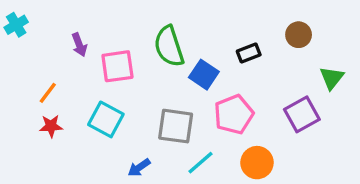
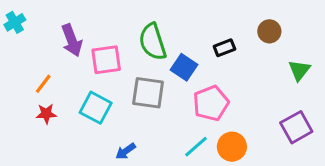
purple arrow: (79, 45) -> (72, 40), size x1.5
purple square: (302, 114) -> (296, 127), moved
gray square: (176, 126) -> (148, 93), moved
cyan line: (201, 163) -> (196, 147), moved

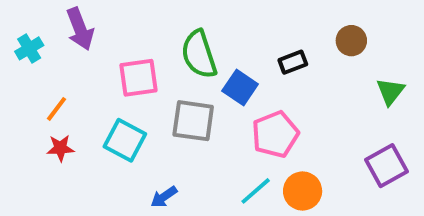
cyan cross: (15, 22) -> (29, 48), moved
purple arrow: (72, 40) -> (80, 29), moved

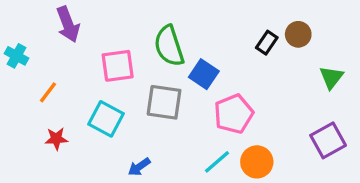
cyan cross: (29, 48) -> (17, 56), moved, turned -30
black rectangle: (293, 62) -> (267, 43), moved, turned -35
red star: (60, 148) -> (56, 139), moved

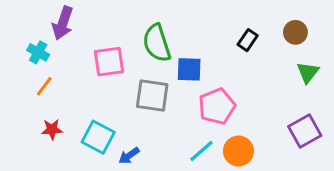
purple arrow: (68, 24) -> (63, 23), turned 40
brown circle: (298, 34) -> (295, 32), moved
cyan cross: (17, 56) -> (38, 52), moved
blue square: (204, 74) -> (189, 69), turned -32
cyan square: (106, 119) -> (98, 137), moved

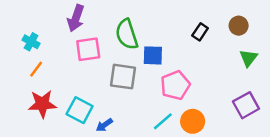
purple arrow: (63, 23) -> (76, 18), moved
red star: (52, 129) -> (42, 104), size x1.6

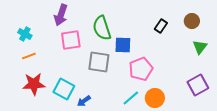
orange line: (36, 69) -> (29, 56), turned 32

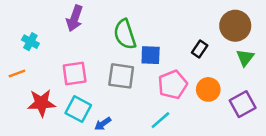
brown circle: (192, 21) -> (235, 26), size x1.6
black rectangle: (161, 26) -> (200, 49), moved
pink square: (71, 40) -> (75, 74), moved
orange line: (29, 56) -> (17, 74), moved
orange circle: (155, 98) -> (208, 89), moved

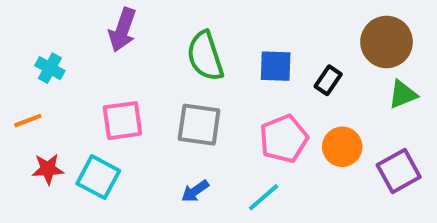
blue square: (151, 55) -> (276, 66), moved
green triangle: (245, 58) -> (403, 94), turned 30
red star: (41, 103) -> (48, 169), moved, size x0.7
cyan square: (78, 109) -> (98, 177), moved
blue arrow: (103, 124) -> (195, 191), moved

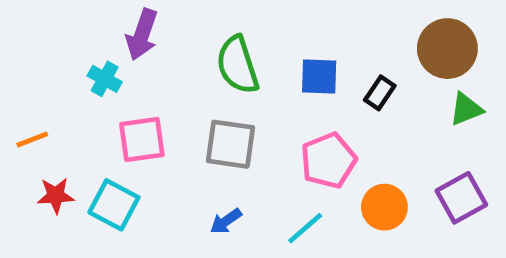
cyan cross: (50, 68) -> (105, 79), moved
orange circle: (342, 147) -> (384, 207), moved

